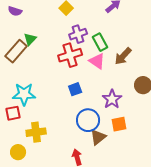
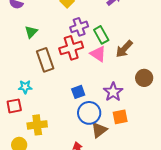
brown rectangle: (16, 51) -> (45, 60), moved, turned -60
blue square: (75, 89) -> (78, 92), moved
cyan star: (24, 94) -> (25, 87), size x0.6

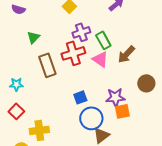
cyan star: (25, 87) -> (16, 84), moved
purple star: (113, 92) -> (115, 97), turned 30
red square: (14, 106) -> (16, 111), turned -35
orange square: (120, 117) -> (122, 111), moved

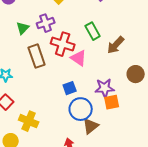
purple cross: (81, 32) -> (46, 23), moved
red cross: (73, 53) -> (63, 44), turned 35
pink triangle: (100, 59) -> (79, 58), moved
yellow cross: (39, 130) -> (29, 121), turned 30

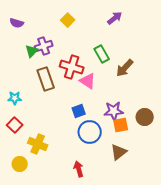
purple cross: (46, 23) -> (44, 46), moved
brown circle: (136, 74) -> (145, 117), moved
brown triangle: (91, 126) -> (119, 152), moved

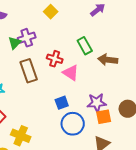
red cross: (72, 67) -> (55, 59), size x0.7
brown arrow: (125, 68) -> (108, 60), turned 54

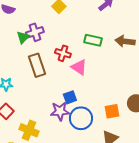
green rectangle: (85, 46) -> (93, 40), turned -48
brown arrow: (108, 60) -> (125, 41), moved
purple star: (97, 103) -> (60, 111), moved

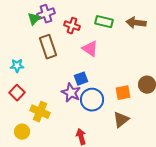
red cross: (63, 53) -> (72, 26), moved
purple star: (60, 111) -> (71, 93), turned 30

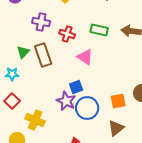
purple cross: (46, 14) -> (41, 22), turned 30
green triangle: (34, 19) -> (23, 52), moved

